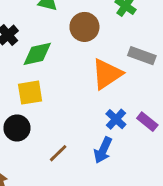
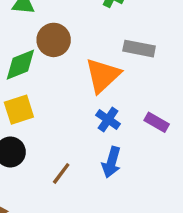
brown circle: (84, 27) -> (54, 40), moved
blue cross: (116, 119) -> (108, 120), moved

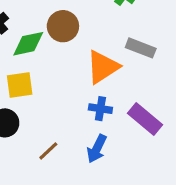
blue cross: (108, 120) -> (100, 109), turned -35
purple rectangle: (157, 122) -> (145, 119), size x1.5

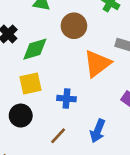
brown circle: (63, 26) -> (74, 26), moved
blue cross: (100, 109) -> (66, 99), moved

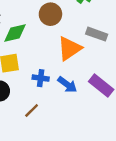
blue arrow: (98, 131) -> (67, 85), moved, turned -78

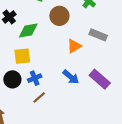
orange triangle: (69, 48) -> (74, 46), size x0.7
blue cross: (41, 78) -> (35, 78), moved, turned -32

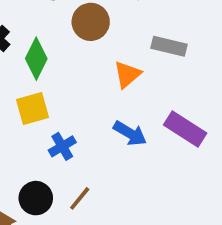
green diamond: (28, 30) -> (36, 59), turned -45
black circle: (12, 79) -> (36, 198), moved
brown line: (39, 98) -> (80, 198), moved

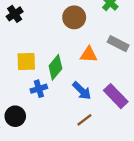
green diamond: (36, 59) -> (55, 67), moved
orange triangle: (127, 74) -> (89, 55), turned 30
brown line: (80, 198) -> (84, 120), moved

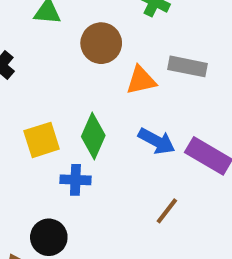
orange triangle: (89, 55) -> (141, 80), moved
blue cross: (39, 89) -> (75, 180), turned 35
blue arrow: (82, 91) -> (157, 141), moved

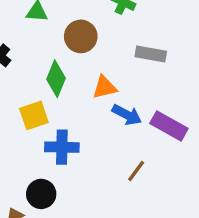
orange triangle: (141, 80) -> (105, 87), moved
green diamond: (93, 136) -> (56, 79), moved
blue cross: (75, 180) -> (62, 147), size x1.4

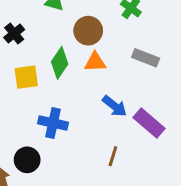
orange triangle: (105, 87) -> (95, 62), moved
yellow square: (34, 115) -> (26, 77), moved
brown line: (136, 171) -> (113, 156), turned -30

